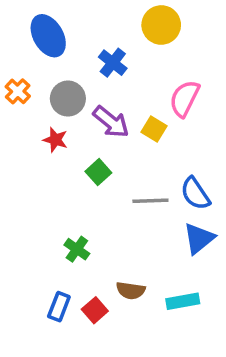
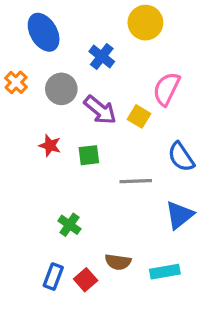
red star: (55, 140) -> (50, 146), moved
green square: (98, 172) -> (89, 155), turned 35
blue semicircle: (195, 194) -> (181, 157), moved

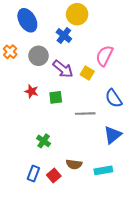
yellow circle: (145, 23) -> (77, 14), moved

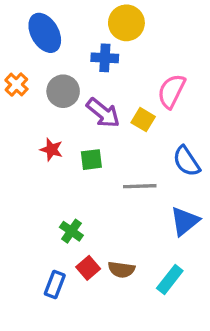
blue cross: (64, 35) -> (105, 58), turned -35
cyan rectangle: (103, 170) -> (170, 280), turned -42
red square: (54, 175) -> (88, 268), moved

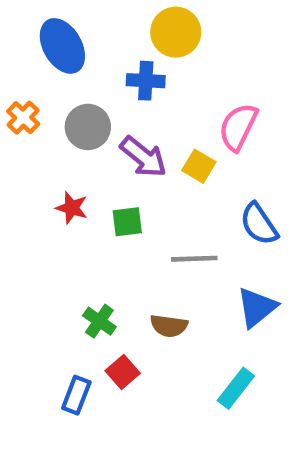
brown semicircle: (121, 270) -> (169, 326), moved

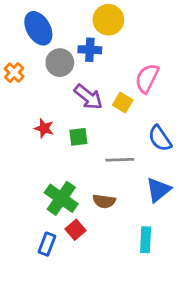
gray circle: (88, 127) -> (60, 63), moved
green cross: (99, 321) -> (61, 198), size x1.6
cyan rectangle: (236, 388) -> (146, 240), turned -35

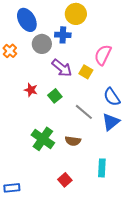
green square: (78, 137) -> (55, 96), turned -32
gray line: (120, 160) -> (84, 112), turned 42
blue triangle: (158, 190) -> (111, 122), moved
red square: (76, 230) -> (65, 180), moved
blue rectangle: (47, 244) -> (12, 188), moved, turned 63

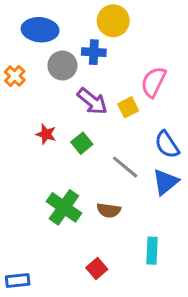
blue ellipse: (27, 20) -> (40, 30), turned -55
yellow square: (86, 72) -> (128, 107), turned 32

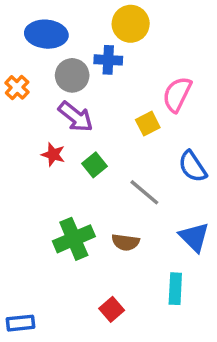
purple arrow: (92, 101) -> (76, 117), moved
blue triangle: (165, 182) -> (194, 237), moved, turned -36
green cross: (64, 207) -> (74, 239), turned 32

